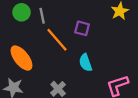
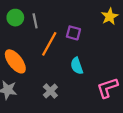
orange line: (57, 40) -> (49, 44), turned 70

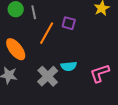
cyan semicircle: (77, 66) -> (69, 66), moved, turned -77
gray cross: (50, 91) -> (48, 76), size x1.5

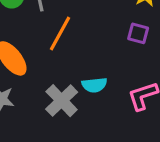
purple square: (69, 23) -> (138, 33), moved

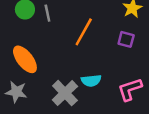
orange line: (60, 33) -> (84, 32), moved

